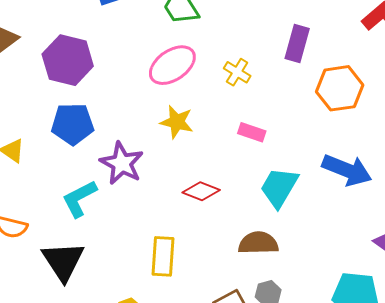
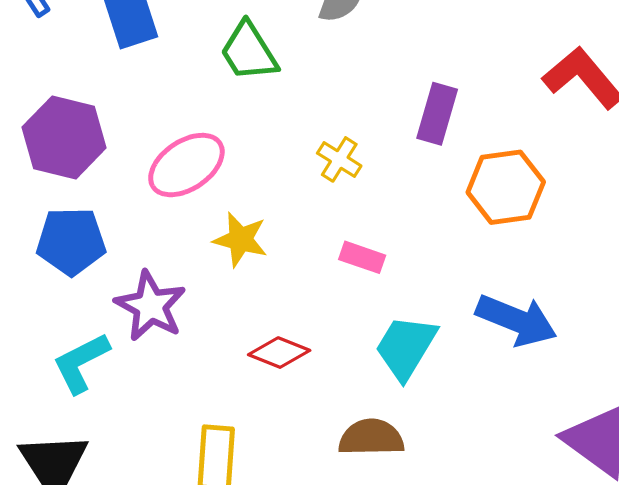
pink ellipse: (172, 65) -> (186, 165), moved

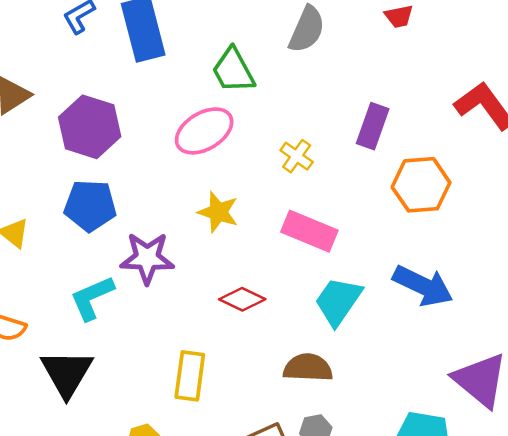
pink ellipse: (186, 165) -> (204, 131), moved
pink rectangle: (362, 257) -> (309, 231), size x1.6
purple star: (150, 306) -> (147, 258), turned -30

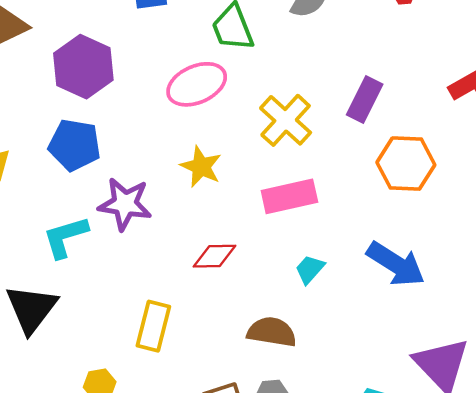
yellow cross: (297, 156) -> (286, 120), size x1.6
pink rectangle: (309, 231) -> (289, 196), turned -42
red diamond: (242, 299) -> (215, 256), turned -33
cyan trapezoid: (338, 301) -> (310, 269), size x0.6

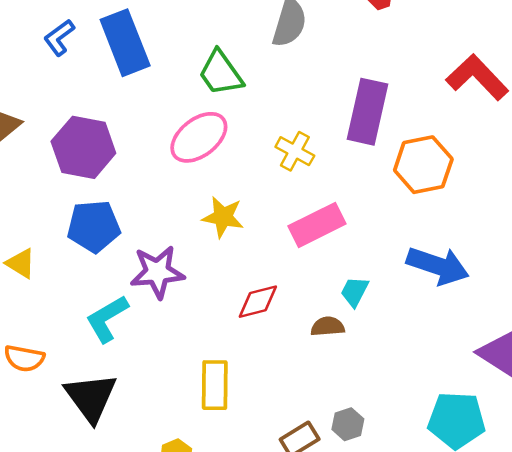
purple rectangle: (365, 99) -> (367, 112), size x1.4
yellow cross: (286, 120) -> (295, 151), size x0.7
brown semicircle: (272, 332) -> (328, 326), moved, size x0.7

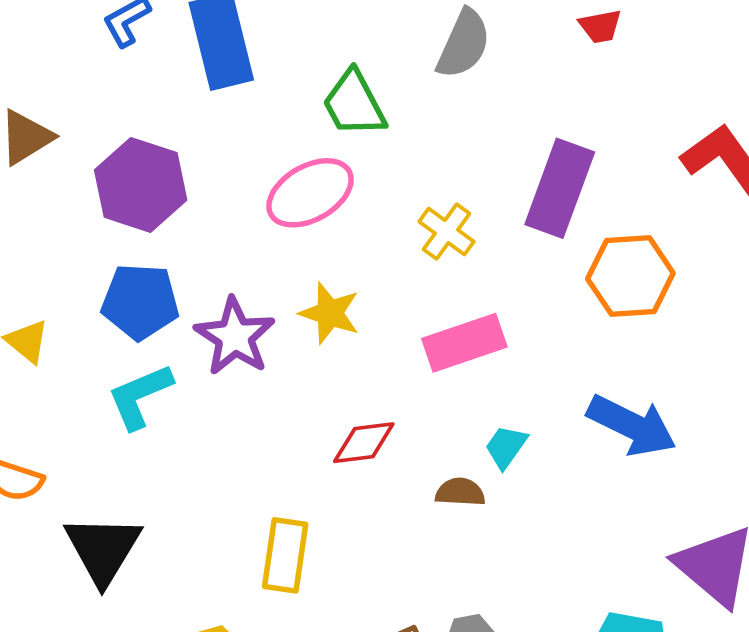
purple star: (157, 272) -> (235, 337), moved, turned 30
cyan L-shape: (107, 319) -> (140, 396), moved

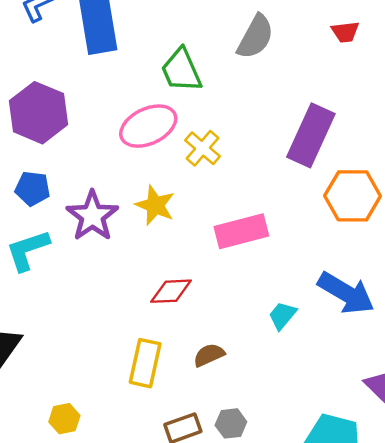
yellow cross: (447, 232) -> (203, 148), moved
blue pentagon: (140, 302) -> (32, 189), size x0.7
cyan trapezoid: (506, 447) -> (282, 315), moved
brown semicircle: (460, 492) -> (209, 355), moved, turned -32
yellow rectangle: (285, 555) -> (145, 363), moved

